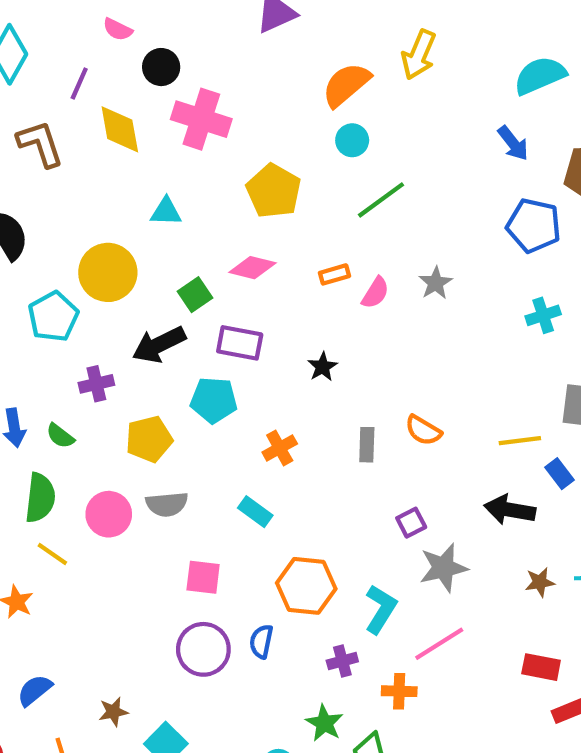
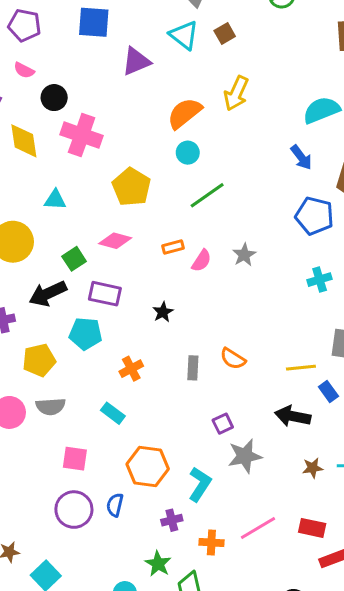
pink line: (439, 644) -> (258, 528), moved

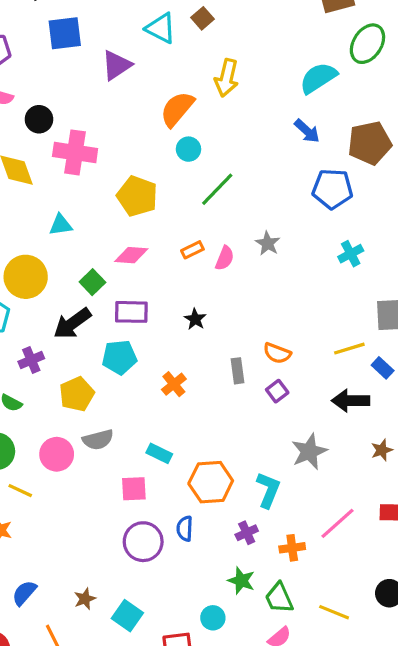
cyan rectangle: (113, 413) -> (159, 453), moved
purple square: (223, 424) -> (277, 391), moved

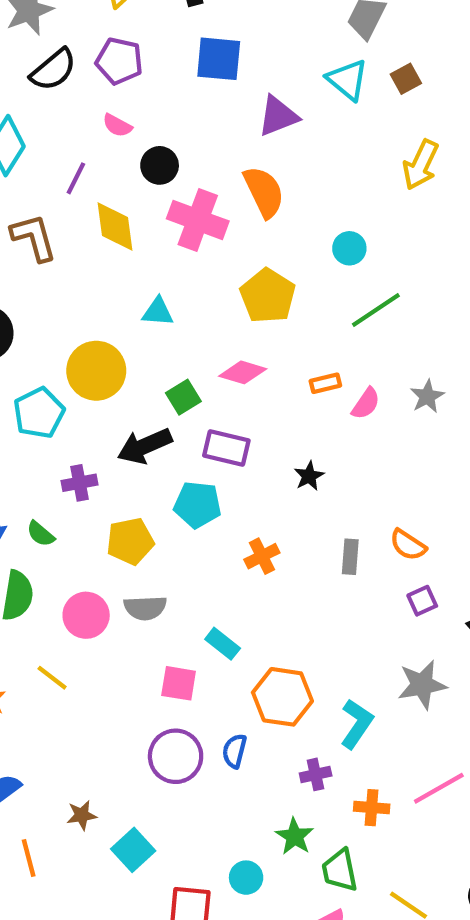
orange semicircle: (177, 109) -> (264, 192), moved, turned 102
purple square: (277, 391) -> (422, 601), moved
yellow line: (20, 491) -> (52, 678), moved

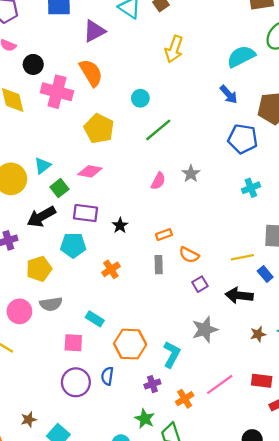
cyan triangle: (158, 312) -> (42, 166), moved, turned -36
orange rectangle: (325, 383) -> (164, 235), moved
black star: (309, 476) -> (120, 225), moved
orange cross: (372, 808) -> (185, 399), turned -30

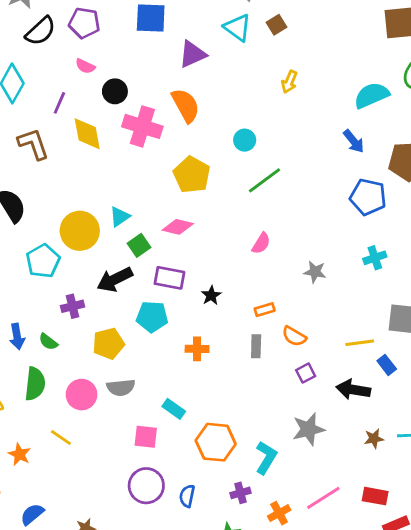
yellow arrow: (174, 49) -> (289, 82), size x0.7
gray star: (191, 174) -> (315, 272), moved, turned -30
orange cross: (111, 269) -> (197, 349), turned 30
blue semicircle: (107, 376) -> (187, 496), moved

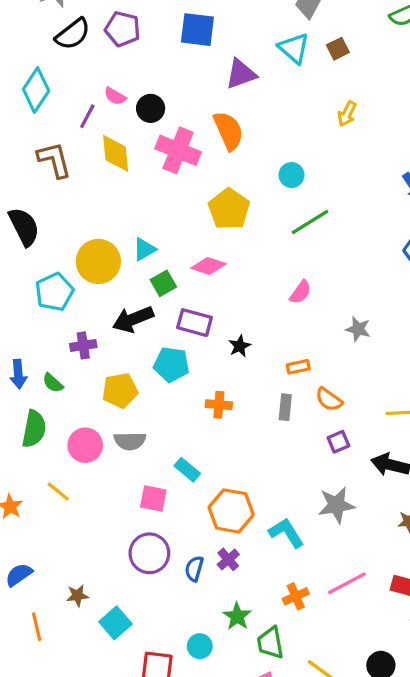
pink semicircle: (85, 66) -> (115, 96), moved
cyan L-shape: (266, 458) -> (286, 533), turned -68
purple cross: (240, 493) -> (228, 559), moved, turned -30

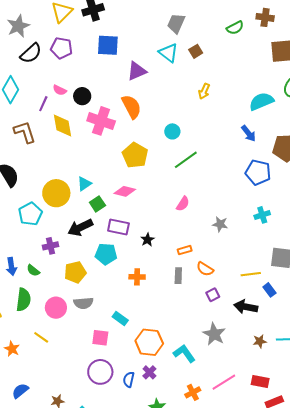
gray star: (336, 505) -> (214, 334), turned -30

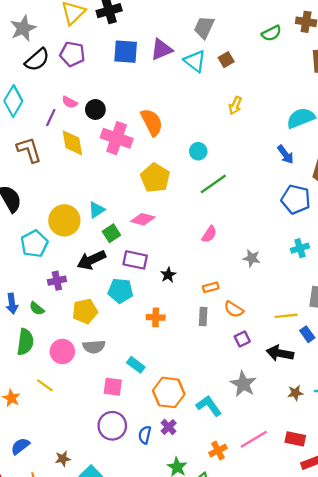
purple triangle: (137, 71) -> (162, 50), moved

